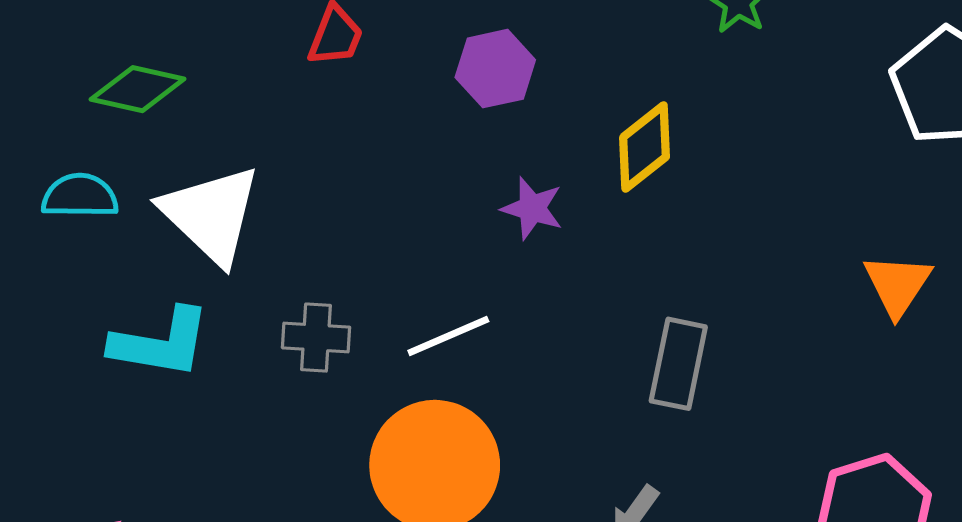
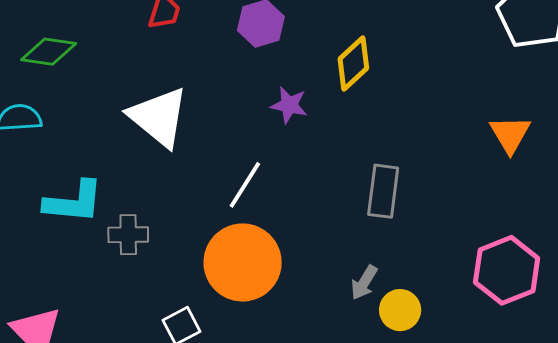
white triangle: (211, 215) -> (159, 117), moved
white line: (448, 336) -> (245, 185), turned -30
gray cross: (316, 338) -> (128, 235), moved

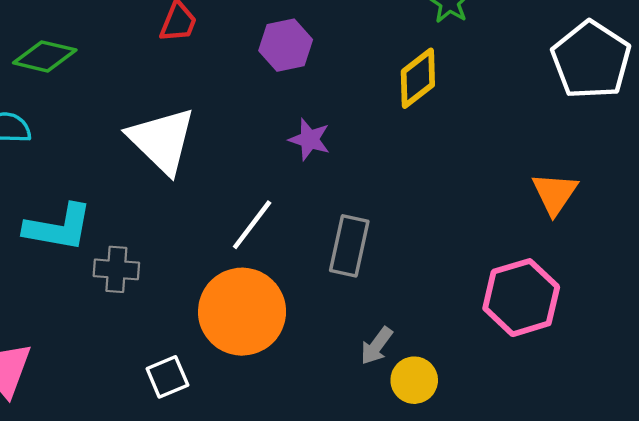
yellow diamond: (353, 63) -> (418, 78), moved
gray rectangle: (383, 191) -> (349, 246), moved
pink hexagon: (507, 270) -> (521, 298), moved

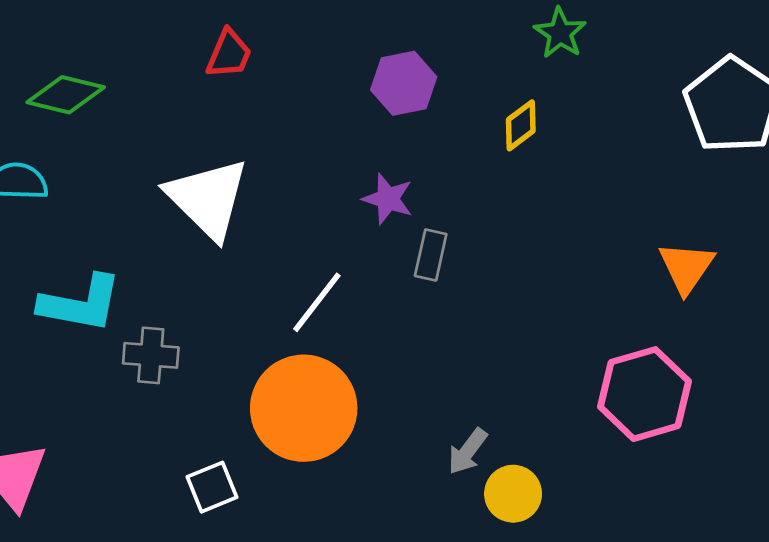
purple hexagon: (286, 45) -> (404, 83), moved
yellow diamond: (418, 78) -> (521, 125), size x0.7
gray rectangle: (349, 246) -> (431, 255), moved, size x0.7

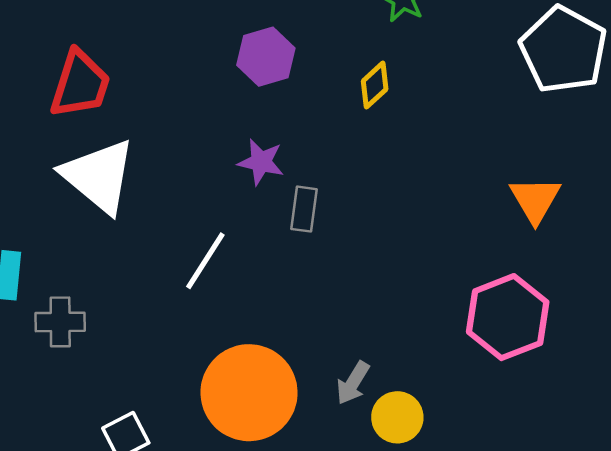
red trapezoid: (229, 54) -> (80, 84), moved, size x1.5
orange circle: (304, 408) -> (249, 393), moved

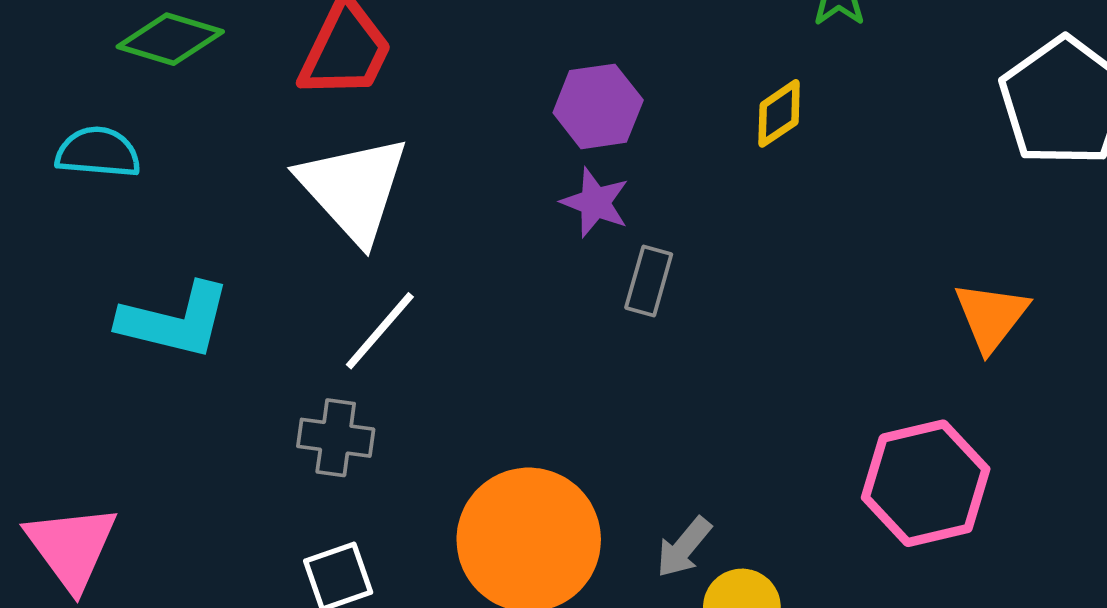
purple hexagon: (266, 57) -> (598, 106), moved
white line: (205, 261) -> (380, 331), moved
gray cross: (60, 322) -> (336, 438), moved

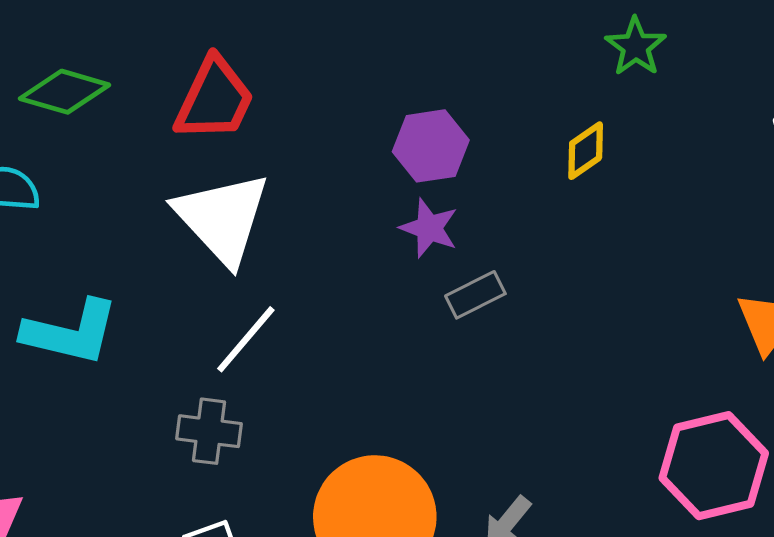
gray rectangle: (649, 281) -> (475, 295), turned 48

